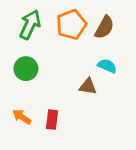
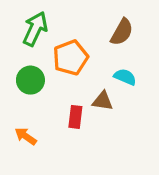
orange pentagon: (71, 25) -> (71, 58), moved
red rectangle: (52, 120) -> (75, 117), moved

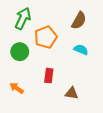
brown triangle: (103, 101) -> (72, 93), moved

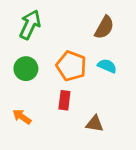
orange pentagon: (46, 37) -> (71, 66), moved, turned -30

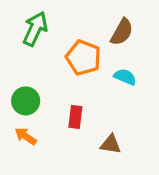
orange pentagon: (71, 66) -> (83, 58), moved
green circle: (26, 69) -> (26, 101), moved

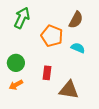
orange arrow: (26, 136) -> (16, 85), turned -64
brown triangle: (111, 144) -> (69, 90), size x1.5

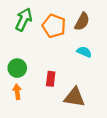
orange pentagon: (52, 36) -> (54, 26), moved
orange arrow: (16, 85) -> (17, 92), turned 112

